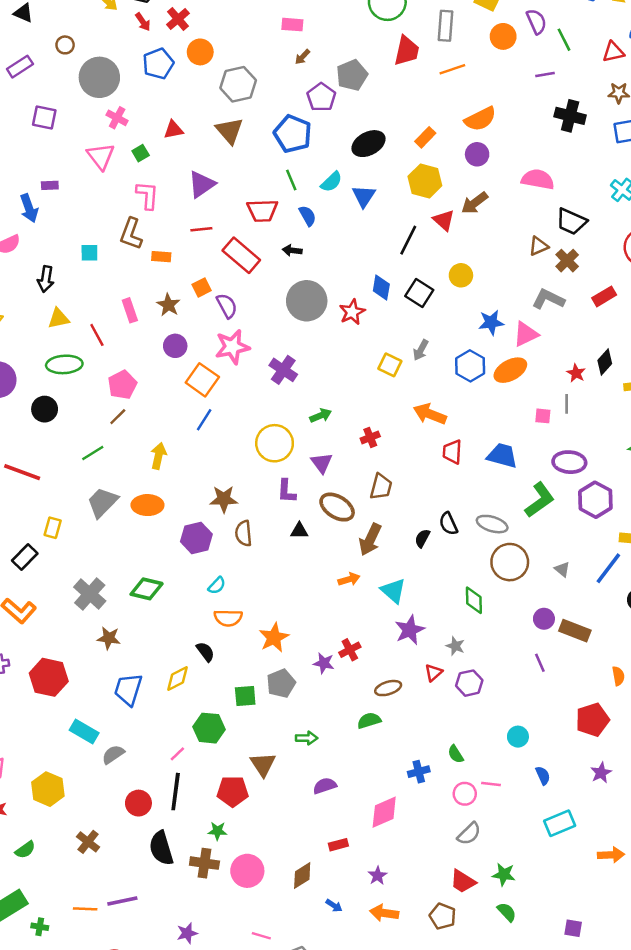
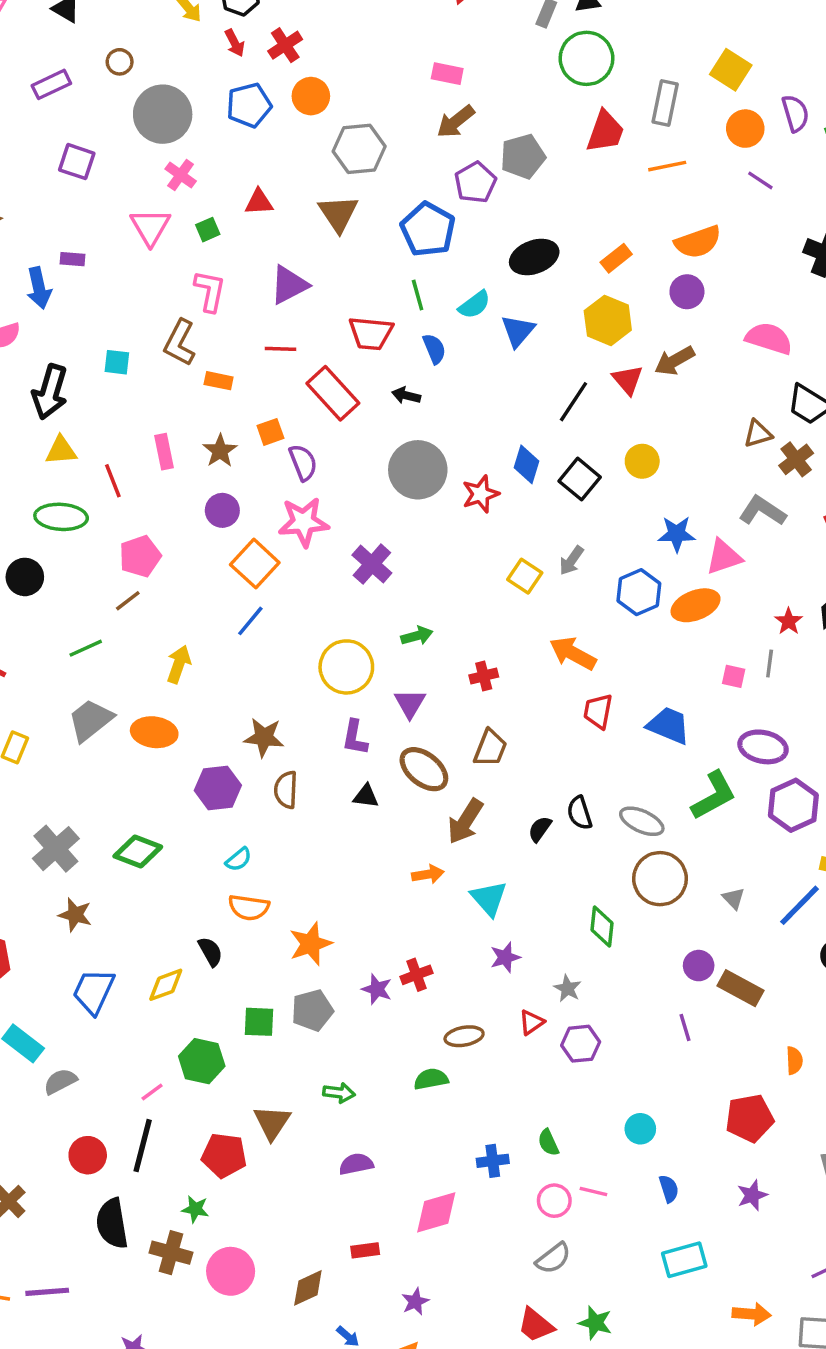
brown arrow: (302, 57) -> (456, 121), size x1.6
purple line: (545, 75) -> (760, 180), moved, turned 36
black arrow: (46, 279) -> (50, 392), size x1.4
purple star: (410, 630) -> (505, 957), size x0.7

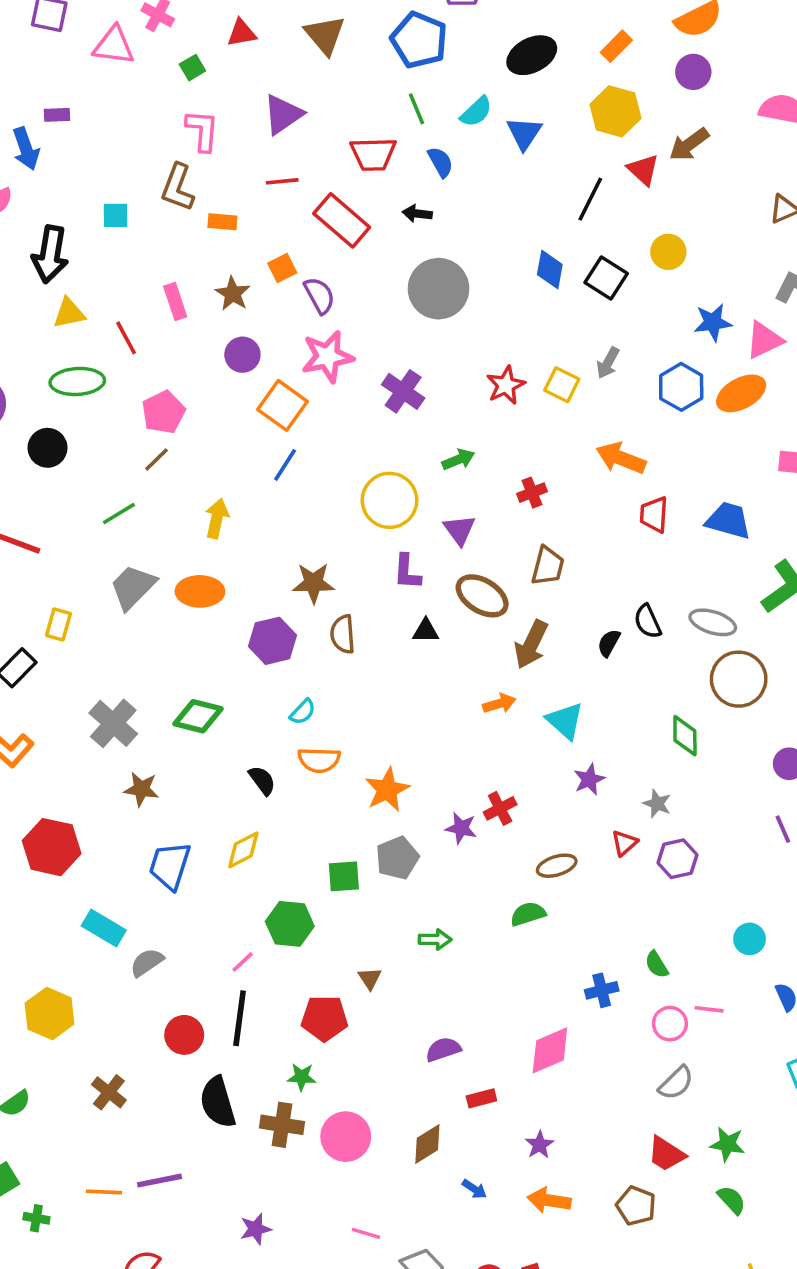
pink triangle: (150, 227) -> (114, 46), moved, turned -45
red star: (481, 494) -> (506, 385), moved
black semicircle: (210, 952) -> (262, 780), moved
brown triangle: (272, 1122) -> (370, 978), size x0.6
purple semicircle: (356, 1164) -> (443, 1049), moved

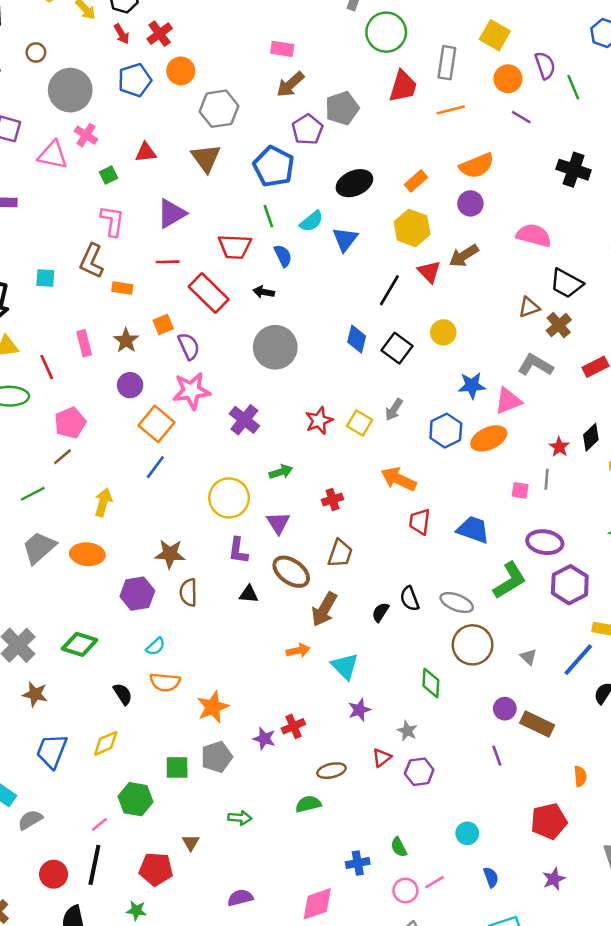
pink line: (709, 1009) -> (434, 882), turned -42

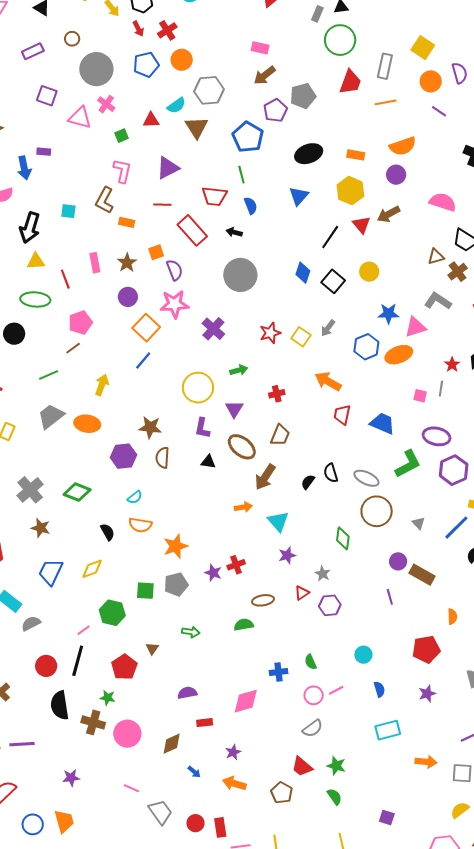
orange rectangle: (416, 181) -> (356, 155), turned 48
cyan semicircle: (311, 221) -> (176, 105), moved
red pentagon: (156, 869) -> (124, 667), turned 30

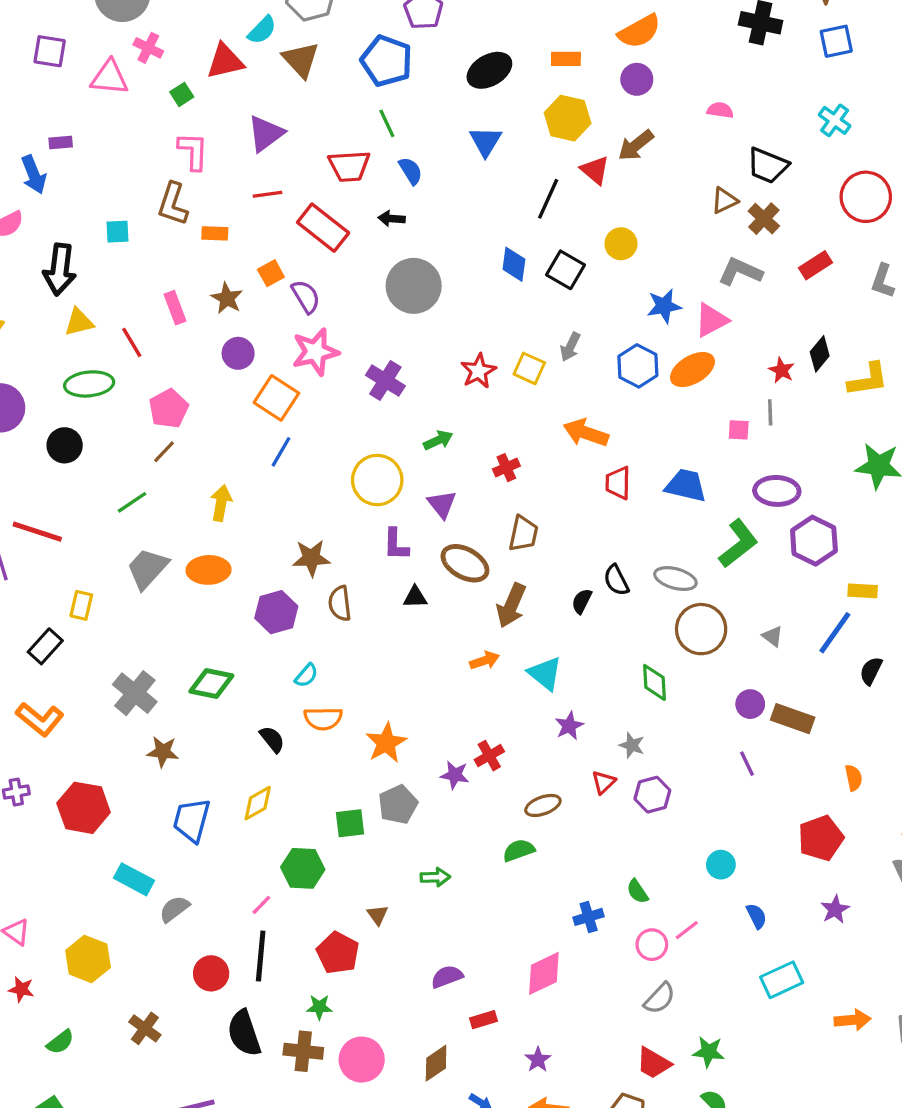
red triangle: (151, 120) -> (225, 61), size x1.4
pink semicircle: (443, 202) -> (720, 110), size x0.6

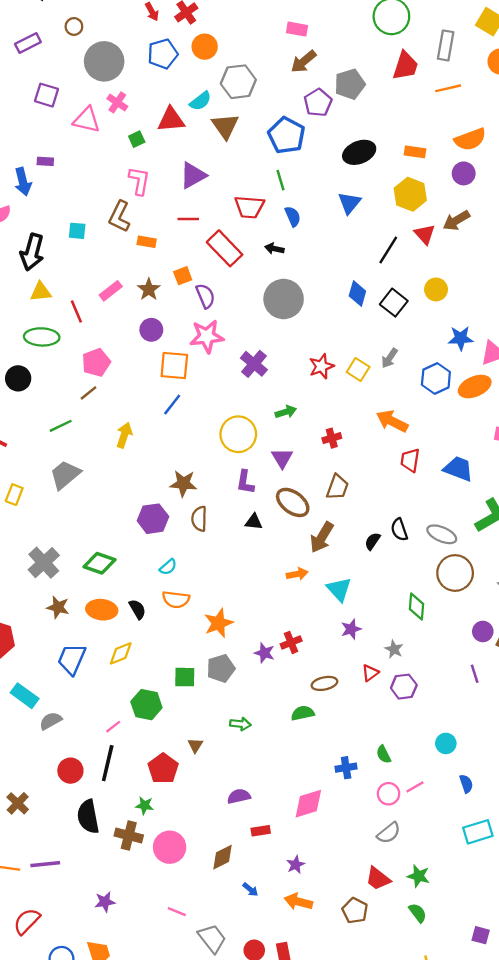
pink rectangle: (175, 308) -> (111, 291), turned 65
orange square: (276, 398) -> (174, 365), turned -36
orange ellipse: (209, 570) -> (102, 610), moved

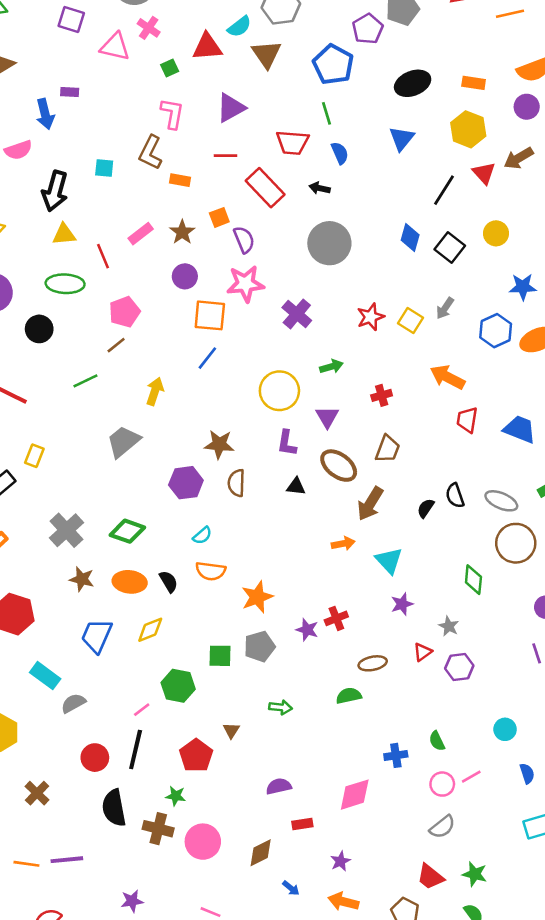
gray trapezoid: (65, 475) -> (123, 441), moved

